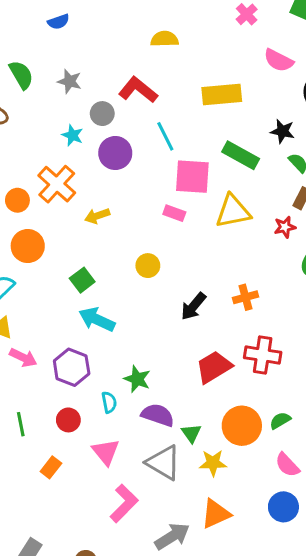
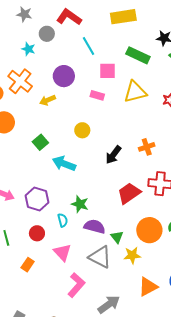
purple circle: (115, 153) -> (64, 76), moved
pink square: (192, 177) -> (108, 71), size x0.7
cyan arrow: (97, 319) -> (64, 164), moved
orange triangle: (216, 514) -> (148, 287), moved

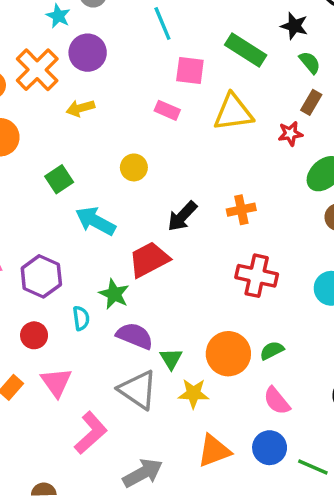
purple circle: (64, 76) -> (88, 53), moved
red trapezoid: (129, 193) -> (149, 260), moved
pink triangle: (62, 252) -> (56, 382), moved

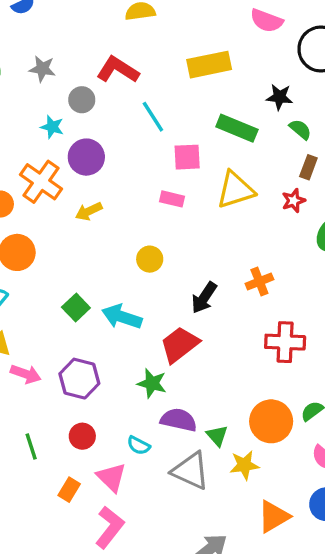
green square: (59, 179) -> (76, 307), moved
cyan semicircle: (81, 318) -> (139, 445), moved, turned 135
pink L-shape: (91, 433) -> (110, 527), moved

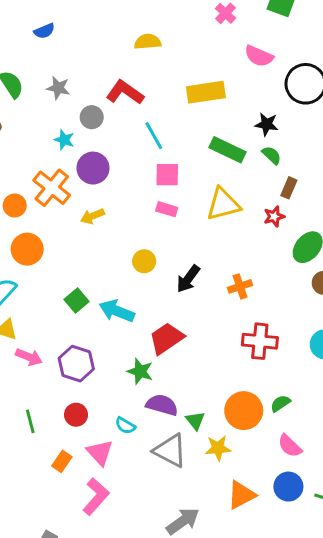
green semicircle: (300, 129) -> (272, 155), moved
pink square: (187, 157) -> (167, 175), moved
black arrow: (204, 298) -> (188, 279), moved

